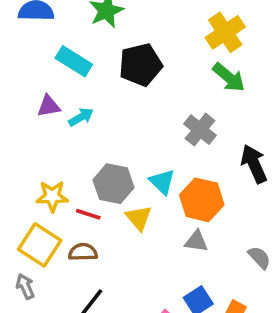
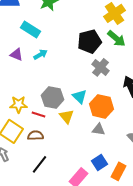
black pentagon: (141, 65) -> (90, 41), moved
purple triangle: (49, 106) -> (16, 54), turned 32
cyan arrow: (81, 117) -> (40, 54), moved

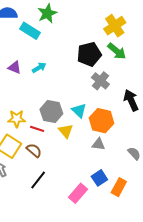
cyan rectangle: (30, 29) -> (30, 31), moved
brown semicircle: (36, 135) -> (34, 150), turned 42

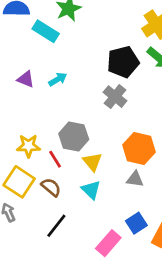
gray cross: (100, 81) -> (115, 97), moved
cyan triangle: (79, 110) -> (91, 190), moved
red line: (37, 129) -> (55, 159), turned 40

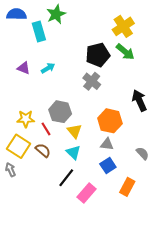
cyan rectangle: (46, 31) -> (39, 31), turned 42
blue square: (136, 223) -> (108, 166), moved
black line: (56, 226) -> (66, 178), moved

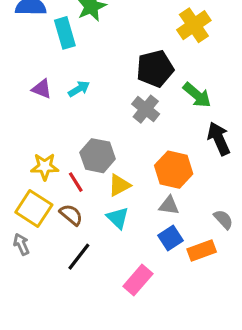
green arrow: (125, 52) -> (197, 95), moved
yellow triangle: (74, 131) -> (119, 185), turned 42
black line: (66, 178) -> (79, 257), moved
orange rectangle: (127, 187) -> (202, 250), moved, turned 42

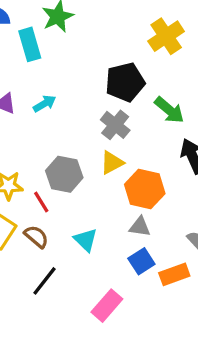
yellow triangle: (119, 185) -> (112, 163), moved

